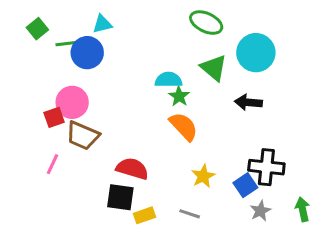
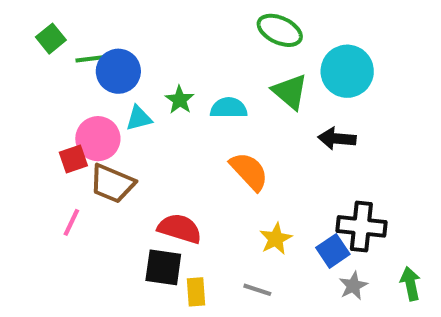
cyan triangle: (102, 24) -> (139, 118), moved
green star: (179, 96) -> (180, 100), moved
yellow rectangle: (144, 215) -> (196, 292), turned -75

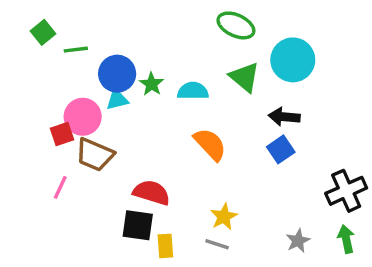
blue circle: (118, 71) -> (117, 74), moved
black cross: (361, 226) -> (346, 191), moved, turned -30
yellow star: (276, 239) -> (224, 217), moved
blue square: (333, 251) -> (281, 149), moved

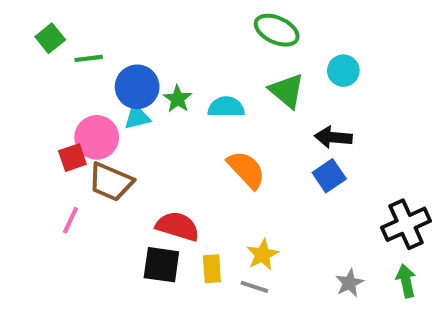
cyan circle: (293, 60) -> (343, 71), size x0.6
yellow rectangle: (165, 246) -> (212, 269), moved

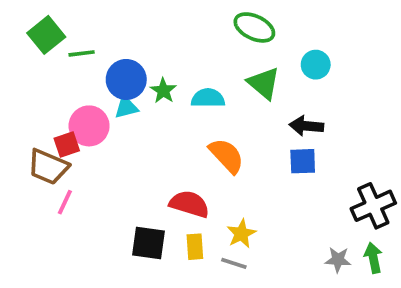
green square: (50, 38) -> (46, 35), size x1.4
blue square: (329, 176) -> (303, 161), turned 32
brown trapezoid: (111, 182) -> (48, 167), moved
red semicircle: (178, 226) -> (189, 204), moved
gray star: (349, 283) -> (338, 260), moved, turned 30

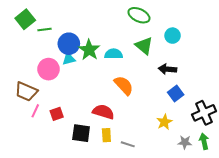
green star: (163, 91) -> (89, 50), size x1.5
red square: (67, 145) -> (57, 114), moved
blue square: (303, 161) -> (176, 94), moved, turned -35
yellow star: (241, 234) -> (164, 122), moved

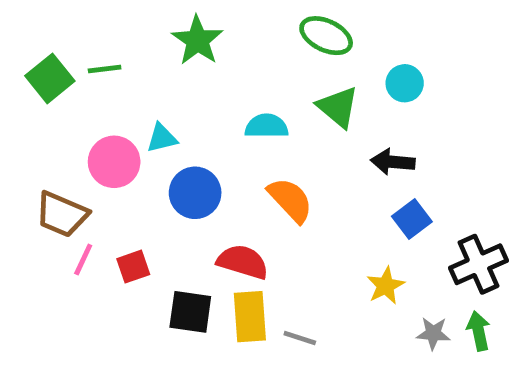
green square: (25, 19) -> (50, 78), moved
blue circle: (69, 44) -> (195, 193), moved
green star: (89, 50) -> (197, 40), moved
yellow rectangle: (106, 135) -> (250, 317), size x1.5

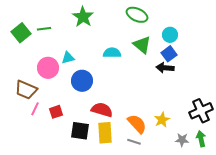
orange semicircle: (290, 200) -> (137, 124), moved
blue square: (412, 219) -> (169, 54), moved
gray line: (300, 338) -> (134, 142), moved

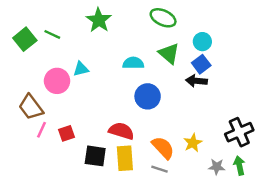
green line: (44, 29) -> (52, 34), turned 32
blue circle: (82, 81) -> (148, 96), moved
brown trapezoid: (26, 90) -> (31, 107), turned 30

